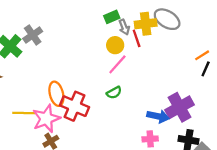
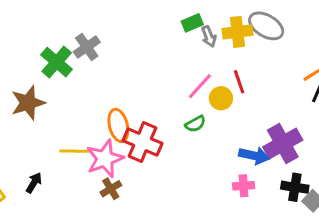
red line: (137, 38) -> (239, 82), moved
yellow circle: (115, 45) -> (221, 98), moved

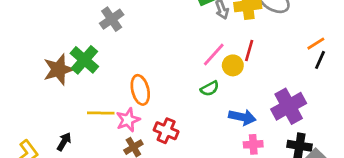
green cross: (57, 62) -> (84, 60), moved
red line: (239, 82) -> (249, 50), turned 35
red cross: (143, 142) -> (166, 131), moved, size x0.7
blue arrow: (254, 156) -> (242, 117), moved
pink star: (105, 159) -> (128, 120), size x0.7

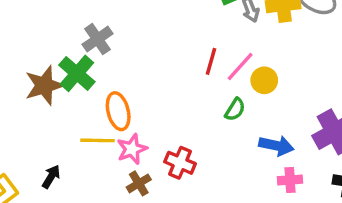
gray cross: (112, 19) -> (98, 39), moved
red line: (249, 50) -> (211, 61), moved
green semicircle: (210, 89) -> (235, 110), turned -30
orange ellipse: (140, 90) -> (118, 111), moved

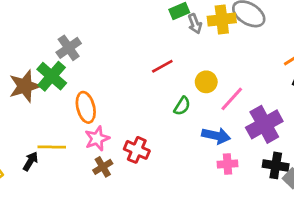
red line: (211, 61) -> (162, 66), turned 45
pink line: (240, 67) -> (232, 99), moved
yellow line: (98, 140) -> (52, 147), moved

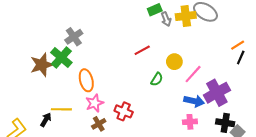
blue arrow: (216, 136) -> (194, 101), moved

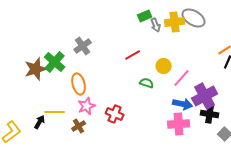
gray cross: (74, 37) -> (83, 46), moved
green semicircle: (157, 79) -> (147, 83), turned -104
pink cross: (190, 122) -> (179, 124), size x1.5
black cross: (225, 123) -> (210, 114), moved
brown cross: (99, 124) -> (79, 126), moved

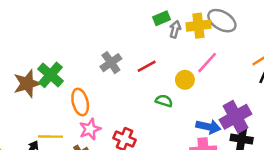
gray arrow: (156, 25) -> (175, 29), turned -144
gray cross: (83, 46) -> (111, 63), moved
pink line: (182, 78) -> (207, 63), moved

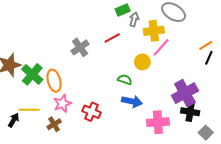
yellow cross: (198, 26) -> (154, 31), moved
red line: (147, 66) -> (112, 38), moved
green cross: (51, 75) -> (32, 74), moved
blue arrow: (208, 127) -> (132, 101), moved

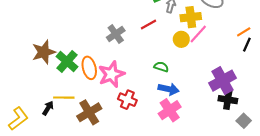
yellow circle: (142, 62) -> (181, 39), moved
pink star: (62, 103) -> (111, 74), moved, size x1.4
pink cross: (158, 122) -> (170, 110), moved, turned -30
brown cross: (54, 124) -> (89, 112), size x1.6

